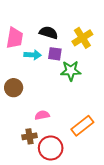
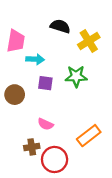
black semicircle: (49, 33) -> (60, 26), moved
purple square: (55, 54) -> (45, 83), moved
pink semicircle: (42, 115) -> (45, 124), turned -144

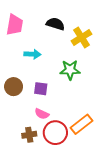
pink trapezoid: (16, 41) -> (15, 25), moved
purple square: (45, 83) -> (41, 89), moved
red circle: (55, 159) -> (55, 133), moved

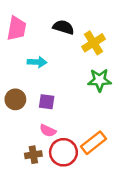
green star: (70, 70) -> (100, 80), moved

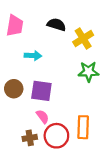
purple square: (47, 102) -> (41, 91), size x1.5
pink semicircle: (48, 131) -> (43, 117), turned -152
orange rectangle: (94, 143) -> (83, 127), turned -50

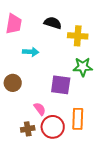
yellow cross: (83, 38) -> (78, 36), turned 36
purple square: (41, 91) -> (61, 85), moved

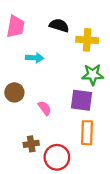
purple square: (61, 85) -> (81, 100), moved
pink semicircle: (40, 109) -> (45, 108), moved
red circle: (53, 127) -> (57, 157), moved

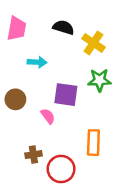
yellow cross: (87, 40) -> (93, 43), turned 30
purple square: (81, 100) -> (66, 95), moved

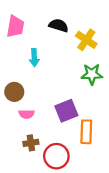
cyan arrow: (37, 62) -> (34, 58), turned 84
purple square: (66, 95) -> (66, 111), moved, turned -30
pink semicircle: (48, 116) -> (26, 114), moved, turned 128

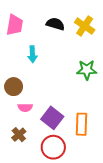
yellow cross: (86, 40) -> (85, 26), moved
purple square: (66, 111) -> (52, 118), moved, turned -30
brown cross: (31, 143) -> (19, 135), moved, turned -32

